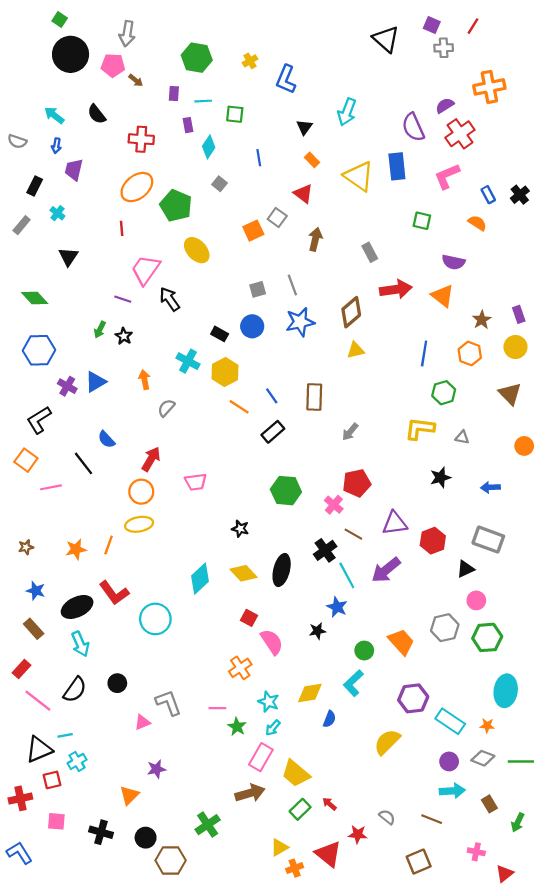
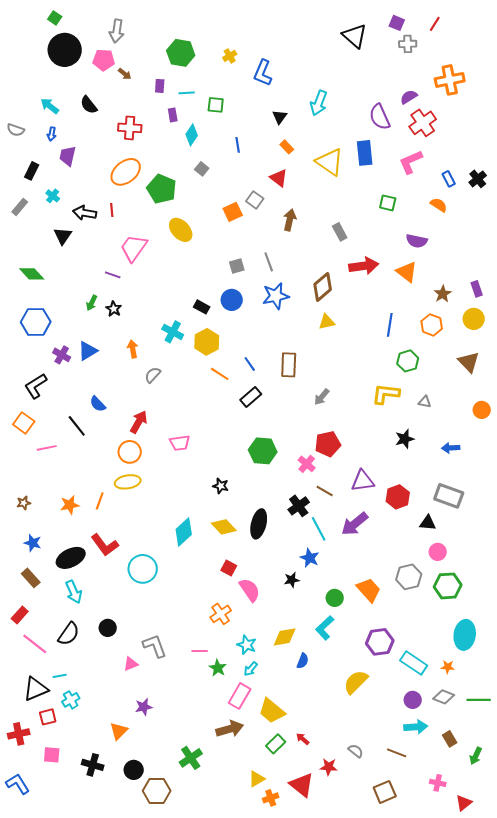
black arrow: (170, 299) -> (85, 213), moved, turned -45
black triangle: (465, 569) -> (428, 523), turned 30

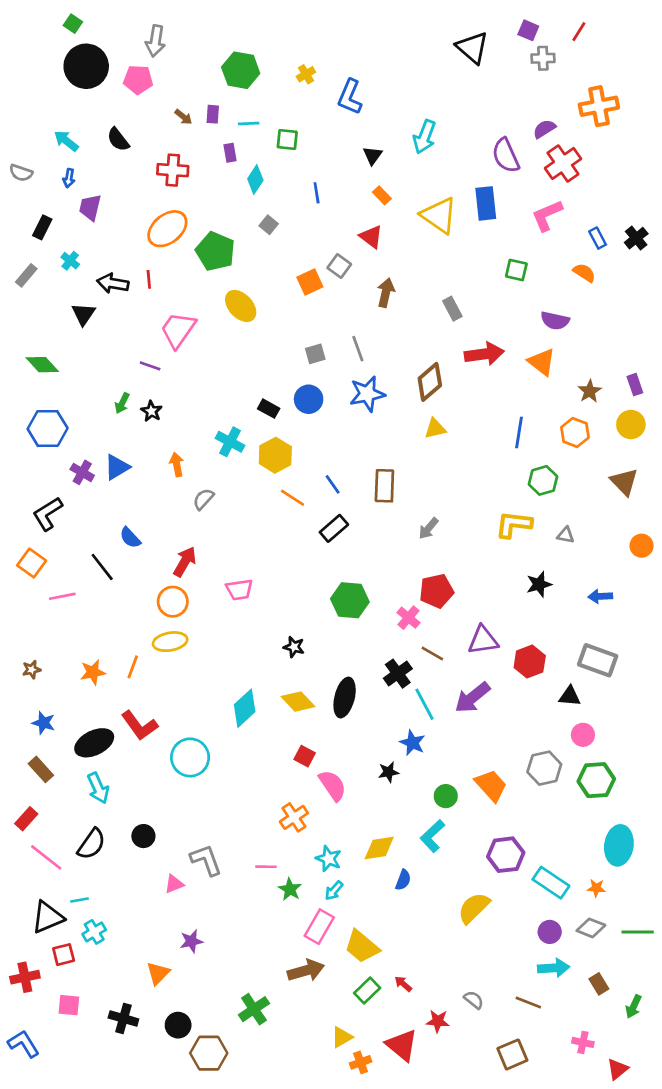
brown arrow: (125, 74) -> (183, 117), moved

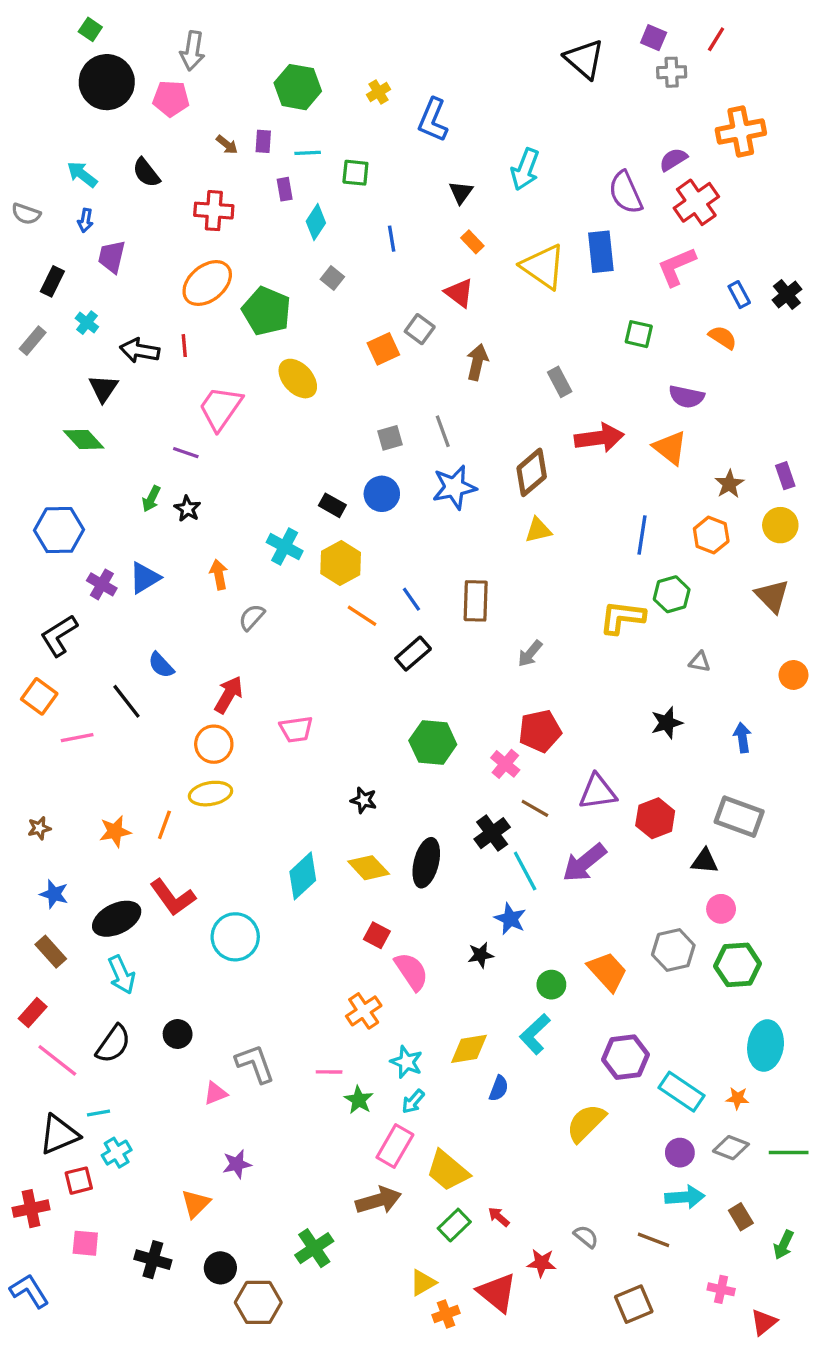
green diamond: (42, 365) -> (84, 439), moved
yellow L-shape: (514, 524) -> (622, 617), moved
blue arrow: (600, 596) -> (742, 738), turned 85

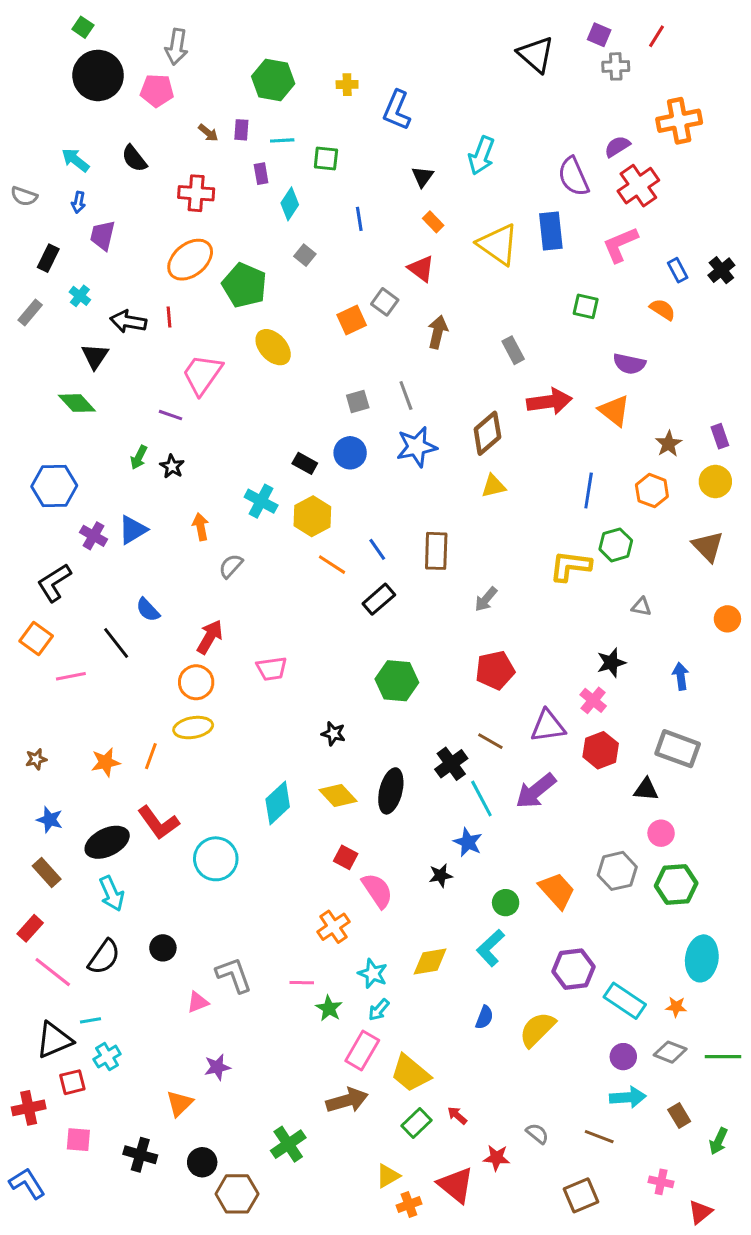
yellow cross: (378, 92) -> (347, 85), turned 30
pink cross: (505, 764) -> (593, 700), moved
blue semicircle: (499, 1088) -> (484, 1017), moved

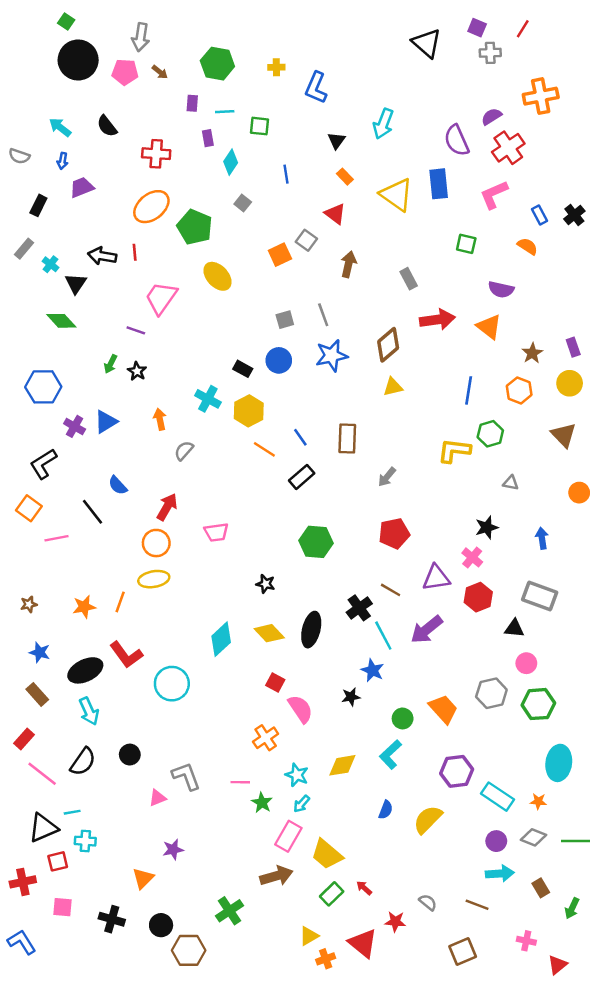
brown arrow: (208, 133) -> (160, 72), moved
purple trapezoid: (103, 235) -> (82, 187), turned 55
cyan cross: (80, 296) -> (50, 264), moved
cyan cross: (107, 1057) -> (85, 841), turned 35

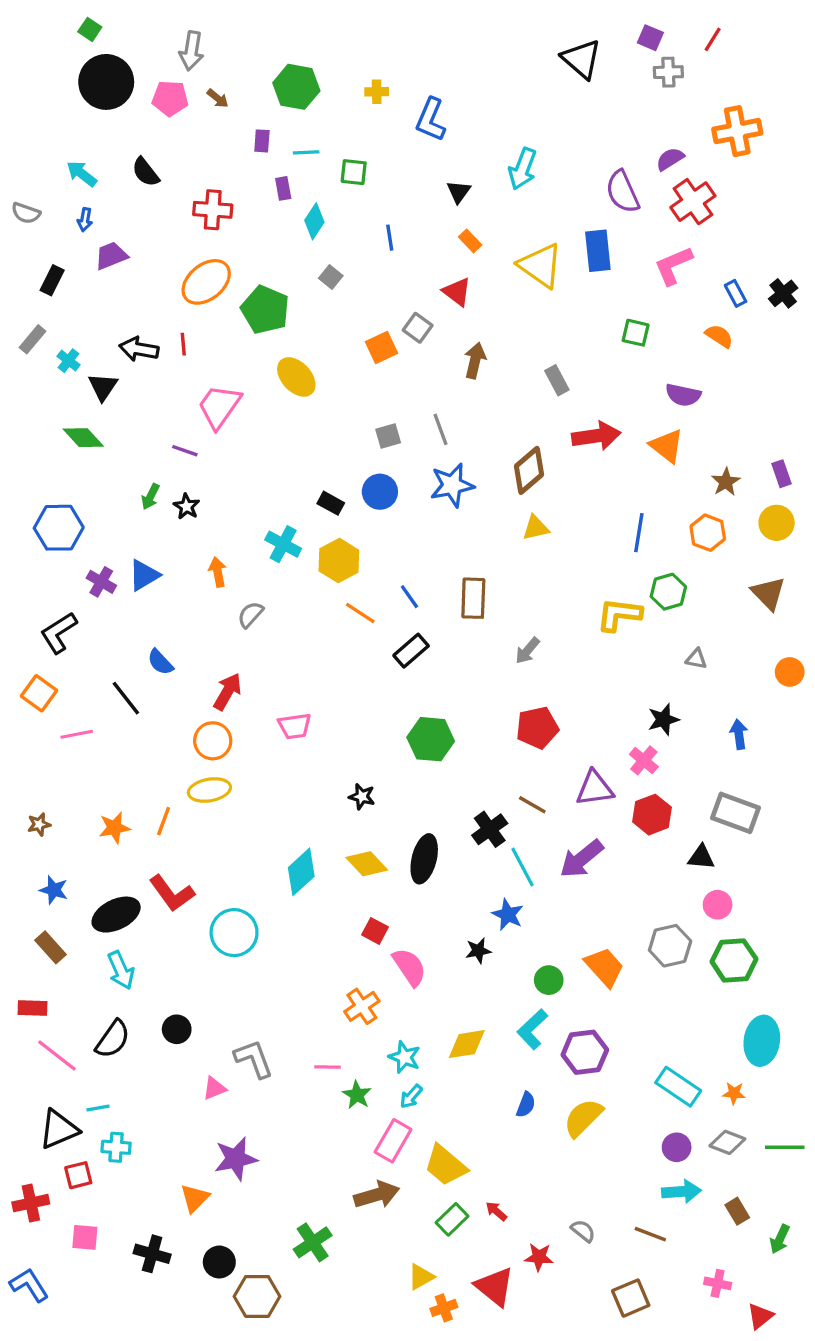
red rectangle: (24, 739) -> (32, 1008), turned 50
purple hexagon: (457, 771) -> (585, 1052), moved
purple star: (173, 849) -> (236, 1159), size x1.5

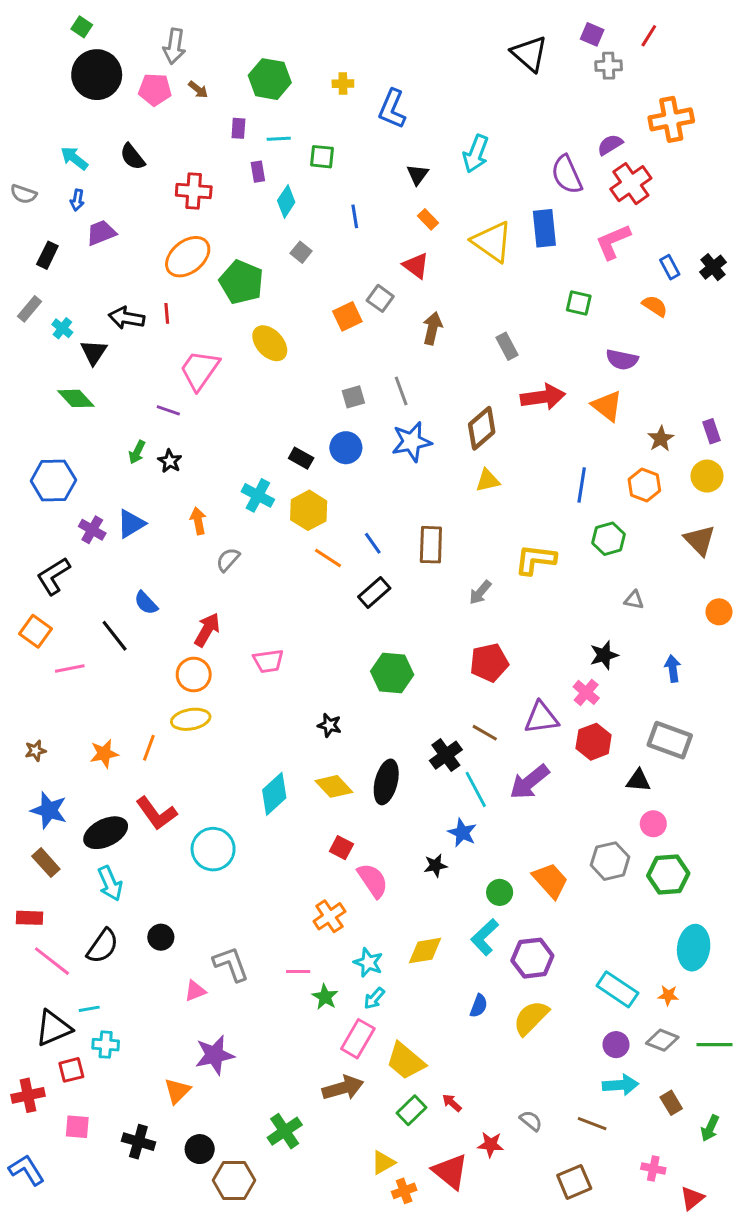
yellow L-shape: (619, 615) -> (535, 560), moved
blue star: (54, 890) -> (49, 810), size x1.4

